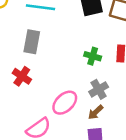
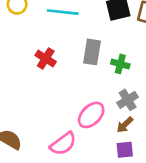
gray rectangle: (32, 42) -> (92, 52), moved
red cross: (22, 76) -> (46, 59), moved

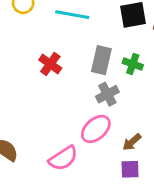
green cross: (120, 64) -> (133, 64), moved
gray cross: (128, 100) -> (107, 94), moved

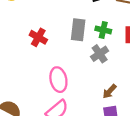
gray cross: (107, 94) -> (100, 54), moved
pink ellipse: (96, 129) -> (58, 80), moved, turned -55

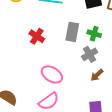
pink ellipse: (58, 80) -> (52, 75), turned -50
brown arrow: (109, 91) -> (97, 75), moved

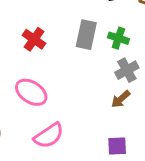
gray cross: (90, 54) -> (127, 70), moved
pink ellipse: (52, 75) -> (31, 92), moved

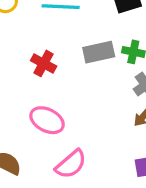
gray rectangle: (86, 35) -> (99, 52), turned 72

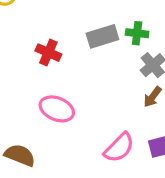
pink semicircle: (71, 164) -> (119, 148), moved

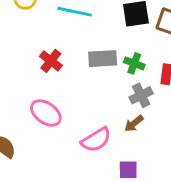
pink semicircle: (119, 148) -> (96, 140), moved

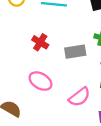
gray rectangle: (103, 59) -> (75, 52), moved

